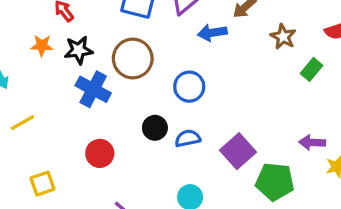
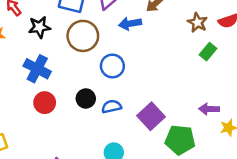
brown star: (283, 37) -> (197, 23), moved
black star: (79, 50) -> (39, 27), moved
brown circle: (133, 58) -> (83, 36), moved
red circle: (100, 153) -> (45, 103), moved

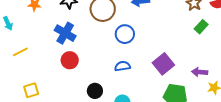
black circle: (86, 98) -> (95, 91), moved
purple square: (151, 116) -> (163, 64), moved

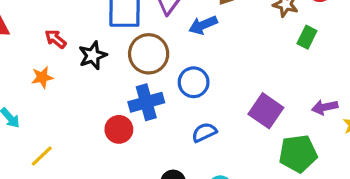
blue cross: (65, 33) -> (146, 102), moved, turned -30
red circle: (70, 60) -> (119, 129), moved

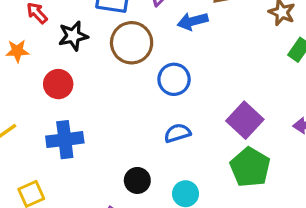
blue cross: (146, 102) -> (65, 140), moved
red circle: (119, 129) -> (58, 84), moved
green pentagon: (298, 154) -> (250, 167), moved, turned 30

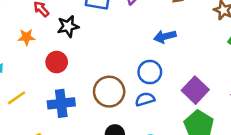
blue arrow: (193, 21) -> (165, 36), moved
brown circle: (132, 43) -> (109, 92), moved
blue circle: (174, 79) -> (150, 72), moved

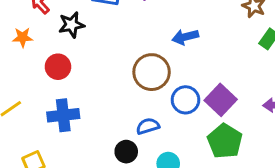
blue circle: (150, 72) -> (186, 100), moved
brown circle: (109, 92) -> (152, 72), moved
blue semicircle: (145, 99) -> (148, 126), moved

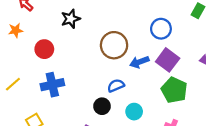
black star: (71, 25) -> (71, 19), moved
blue arrow: (185, 37) -> (139, 62), moved
blue circle: (186, 100) -> (161, 29), moved

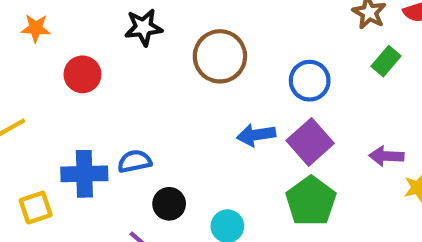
brown circle: (114, 45) -> (220, 56), moved
blue cross: (52, 85) -> (84, 174), moved
blue semicircle: (116, 86) -> (135, 161), moved

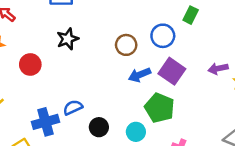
black star: (143, 27) -> (68, 39), moved
brown circle: (220, 56) -> (126, 45), moved, size x0.7
green rectangle: (386, 61) -> (191, 15), moved
green pentagon: (311, 201) -> (160, 108), moved

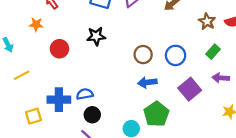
green rectangle: (191, 15) -> (213, 52), moved
purple arrow: (218, 69) -> (221, 78), moved
purple square: (172, 71) -> (190, 89), moved
black circle: (99, 127) -> (92, 115), moved

